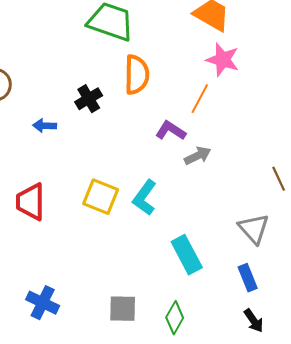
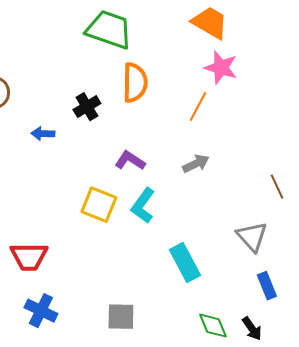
purple L-shape: (171, 131) -> (130, 161), moved
red trapezoid: (31, 202) -> (29, 257), moved, turned -90
blue rectangle: (248, 278) -> (267, 286), moved
green diamond: (175, 318) -> (213, 326), moved, turned -52

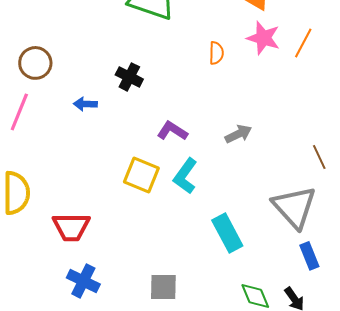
orange semicircle: (135, 83) -> (216, 53), moved, size x0.6
black cross: (87, 107) -> (129, 77), turned -32
orange line: (198, 107) -> (303, 43), moved
gray triangle: (252, 237) -> (294, 207), size x1.4

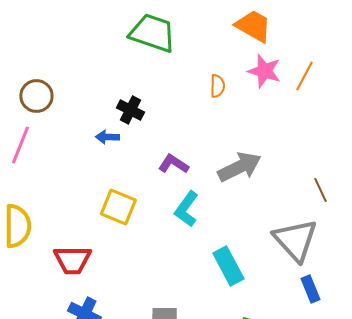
blue arrow: (85, 104) -> (107, 137), moved
gray arrow: (238, 134) -> (239, 167), size x1.6
yellow square: (141, 175) -> (118, 207), moved

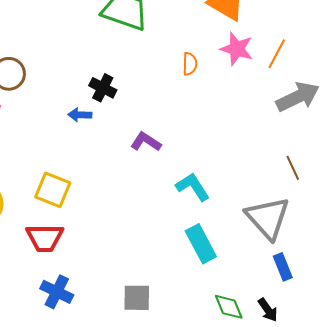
gray arrow: (239, 167) -> (298, 97), moved
yellow square: (118, 207) -> (53, 190), moved
cyan L-shape: (186, 209) -> (193, 187), moved, turned 111

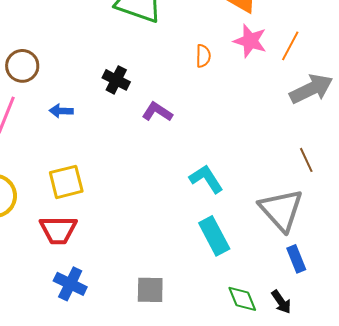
blue arrow: (80, 115) -> (61, 111), moved
purple L-shape: (146, 142) -> (157, 112), moved
yellow square: (53, 190) -> (66, 182), turned -36

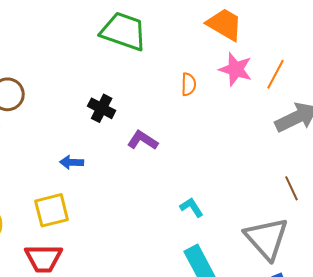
blue arrow: (61, 111) -> (72, 162), moved
cyan L-shape: (206, 179) -> (192, 207), size x0.7

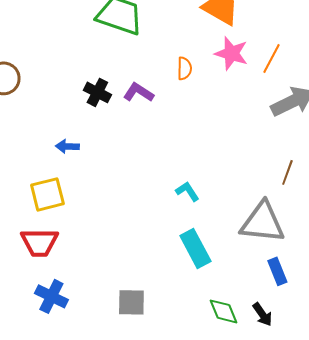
purple L-shape: (143, 140) -> (138, 92), moved
brown line: (292, 188) -> (287, 172), turned 45
gray triangle: (267, 238) -> (262, 222), turned -42

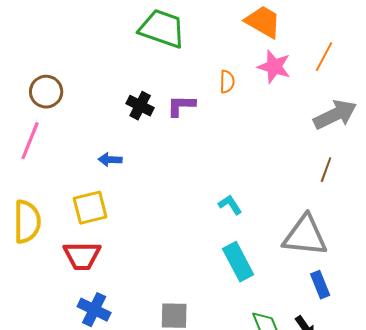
orange line: (271, 58) -> (324, 57), moved
purple L-shape: (138, 92) -> (181, 106), turned -32
brown line: (287, 172) -> (326, 170), moved

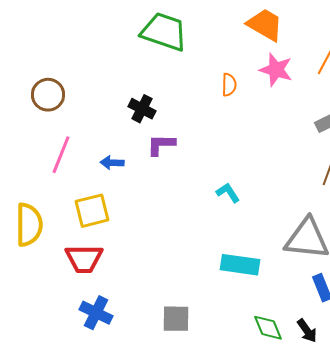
purple L-shape: (181, 106) -> (161, 145), moved
pink line: (30, 141) -> (61, 155), moved
cyan L-shape: (230, 205) -> (228, 193), moved
cyan rectangle: (238, 262) -> (240, 265), turned -54

